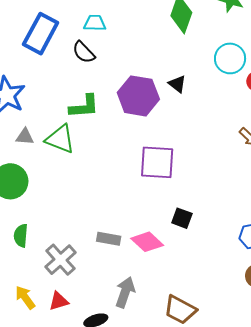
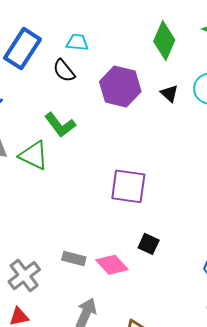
black triangle: (177, 84) -> (169, 93), moved
purple hexagon: (138, 96) -> (120, 87), moved
green L-shape: (84, 106) -> (60, 125), turned 52

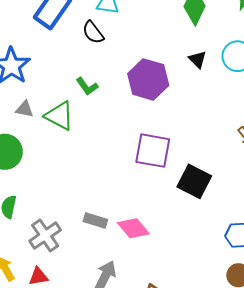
purple hexagon: (120, 87) -> (148, 79), moved
green L-shape: (60, 125) -> (87, 86), size x0.7
black square: (149, 244) -> (194, 181), moved, size x1.6

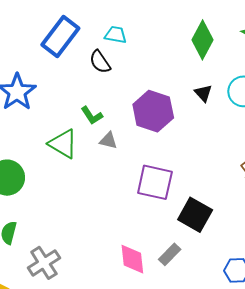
gray triangle: (25, 109) -> (108, 141), moved
gray rectangle: (95, 220) -> (170, 254), moved, turned -65
pink diamond: (133, 228) -> (132, 259), turned 32

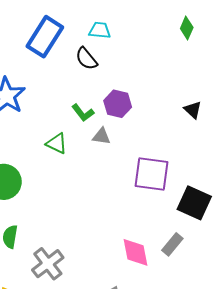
green diamond: (202, 40) -> (187, 28), size x0.6
black triangle: (203, 93) -> (193, 110), moved
purple hexagon: (153, 111) -> (118, 104), moved, size x0.7
green triangle: (63, 144) -> (57, 143), size x0.7

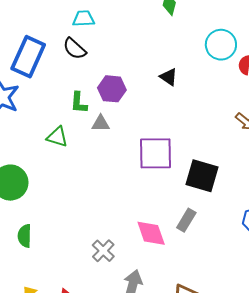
blue rectangle: (45, 37) -> (28, 57), moved
black triangle: (193, 110) -> (169, 77), moved
green L-shape: (83, 113) -> (79, 103), turned 50
gray cross: (48, 264) -> (103, 251), moved, size x0.7

